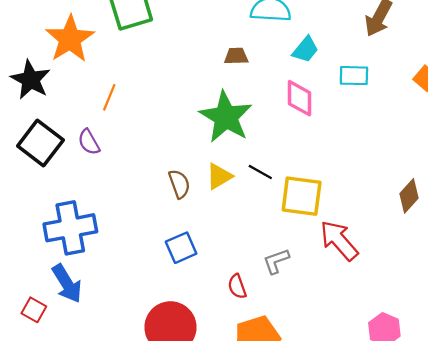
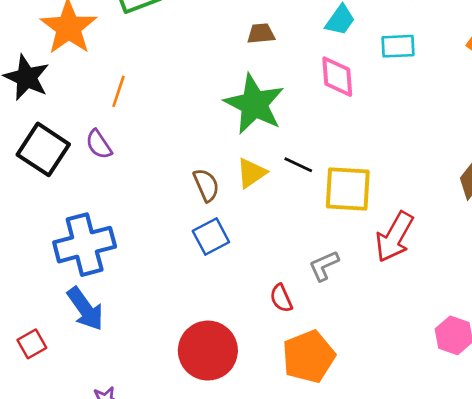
red arrow: (339, 240) -> (394, 237), turned -105
blue square: (181, 248) -> (211, 237), moved
red square: (34, 310) -> (32, 344), moved, turned 35

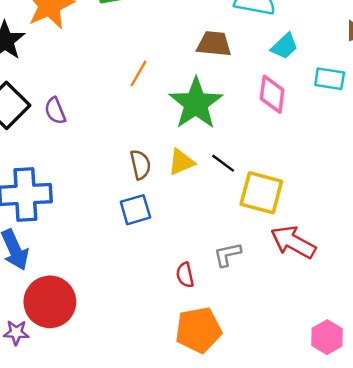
brown trapezoid: (261, 34) -> (214, 44), size x1.4
orange line: (119, 91) -> (138, 73), moved
red arrow: (394, 237) -> (293, 242), turned 78
red circle: (208, 351) -> (50, 302), moved

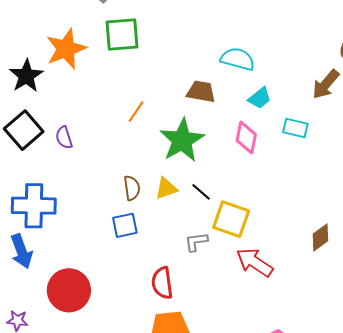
gray L-shape: (227, 255) -> (196, 242), moved
red semicircle: (185, 275) -> (162, 283), size x1.5
red circle: (50, 302) -> (69, 290), moved

